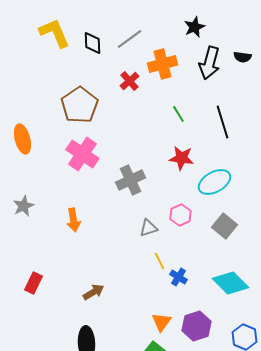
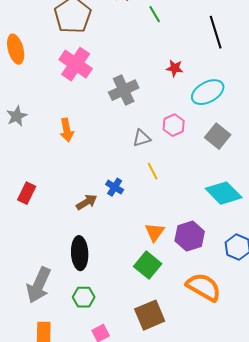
green line: (178, 114) -> (155, 14), moved
red star: (181, 158) -> (175, 68), size x0.7
blue cross: (178, 277) -> (115, 187), moved

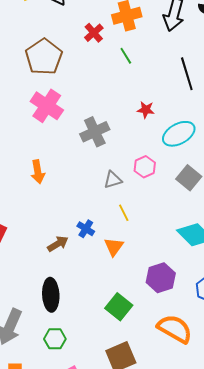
orange triangle: (155, 232) -> (114, 247), moved

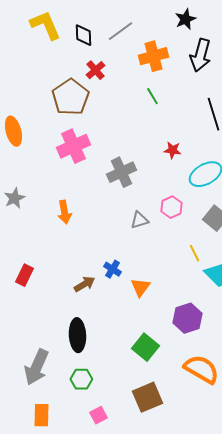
red cross: (94, 33) -> (95, 70), moved
pink cross: (47, 106) -> (73, 146), turned 32
yellow line: (124, 213) -> (194, 253), moved

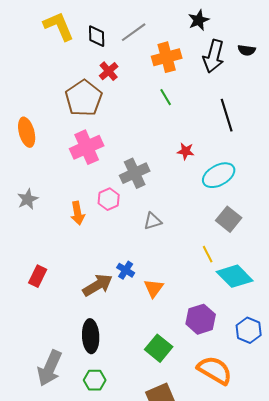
pink hexagon: (171, 207) -> (109, 199), moved
brown arrow: (84, 284) -> (98, 285), size x1.4

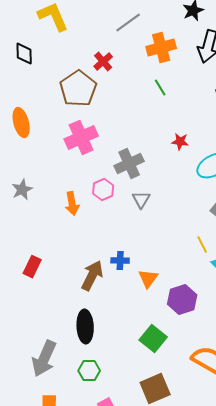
black diamond: (97, 36) -> (24, 54), moved
gray triangle: (153, 221) -> (141, 200), moved, turned -42
blue cross: (126, 270) -> (120, 261), turned -30
brown arrow: (98, 285) -> (92, 276), turned -32
purple hexagon: (201, 319) -> (182, 300), moved

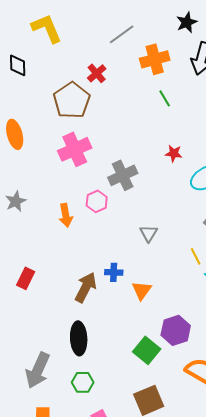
green line: (160, 88) -> (165, 98), moved
gray triangle: (141, 200) -> (149, 233), moved
purple hexagon: (182, 300) -> (176, 330), moved

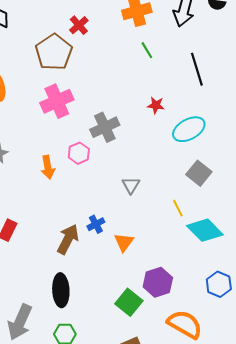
blue cross: (114, 272) -> (96, 224), turned -30

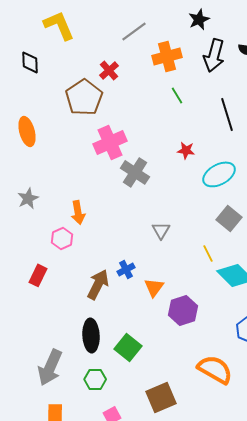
pink cross: (57, 101) -> (110, 142), moved
gray cross: (105, 127) -> (135, 172), turned -32
pink hexagon: (79, 153) -> (62, 238), moved
purple hexagon: (158, 282) -> (183, 310), moved
green square: (129, 302) -> (128, 347), moved

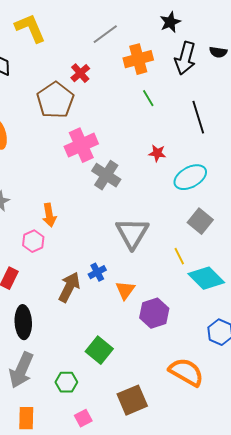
gray triangle: (161, 230) -> (132, 233), size x1.8
black ellipse: (91, 335) -> (23, 322), moved

